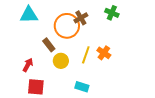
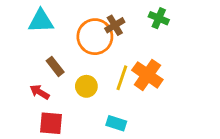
brown rectangle: (49, 45) -> (55, 66), moved
orange cross: (104, 53) -> (147, 75), size x1.5
red arrow: (28, 65) -> (40, 92), turned -88

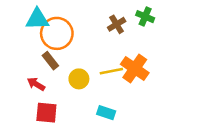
brown cross: (115, 25) -> (117, 24), moved
orange circle: (95, 37) -> (57, 33), moved
yellow line: (122, 78) -> (111, 71), turned 60

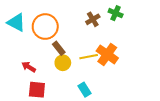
cyan triangle: (37, 19) -> (16, 22), moved, turned 30
brown rectangle: (50, 61) -> (59, 48), moved
cyan rectangle: (106, 113) -> (85, 90), turned 40

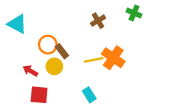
green cross: (116, 13) -> (134, 13), moved
orange circle: (45, 27) -> (48, 45), moved, size x0.7
yellow circle: (63, 63) -> (54, 66), moved

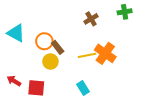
green cross: (134, 13) -> (125, 12), turned -32
cyan triangle: (17, 24) -> (16, 33), moved
red arrow: (30, 71) -> (14, 81), moved

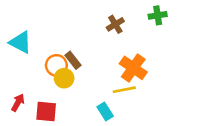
orange circle: (44, 41) -> (56, 65), moved
yellow line: (87, 55) -> (124, 90), moved
red arrow: (14, 81) -> (18, 103), turned 88

